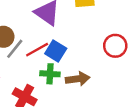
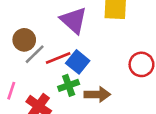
green cross: (50, 74) -> (69, 85), turned -30

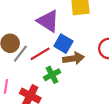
blue square: (78, 62) -> (63, 44), moved
brown arrow: (97, 94) -> (73, 58), moved

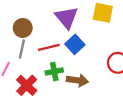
gray line: (20, 54) -> (22, 49), moved, turned -42
brown arrow: (73, 58) -> (77, 80), moved

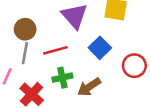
blue square: (75, 44) -> (100, 48), moved
brown arrow: (77, 80) -> (89, 87), turned 140

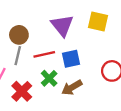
blue square: (100, 48) -> (71, 59), moved, turned 30
green cross: (62, 78) -> (49, 78), turned -35

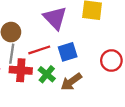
red cross: (22, 91) -> (21, 70), moved, turned -36

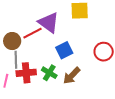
red line: (39, 50) -> (33, 33), moved

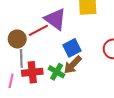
brown arrow: (72, 76) -> (73, 65), moved

